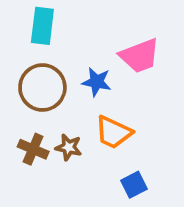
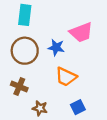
brown star: (69, 147) -> (40, 108), moved

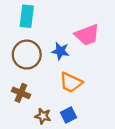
blue square: (78, 107) -> (68, 115), moved

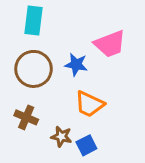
brown star: (43, 116) -> (61, 137), moved

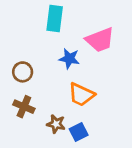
cyan rectangle: (34, 20) -> (55, 19), moved
brown circle: (34, 69) -> (23, 72), moved, size x0.6

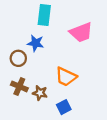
blue star: (69, 59) -> (36, 43), moved
brown star: (56, 124) -> (40, 93), moved

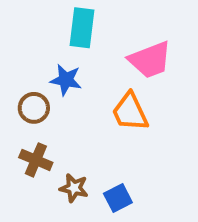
orange trapezoid: (66, 77) -> (130, 112), moved, turned 40
brown star: (40, 93) -> (74, 188), moved

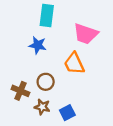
pink trapezoid: (150, 60) -> (86, 34), turned 40
brown circle: (34, 108) -> (46, 82), moved

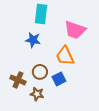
blue square: (67, 113) -> (59, 79), moved

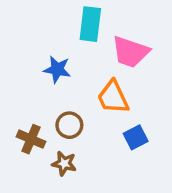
cyan rectangle: (41, 14) -> (90, 24), moved
blue square: (59, 79) -> (136, 137), moved

